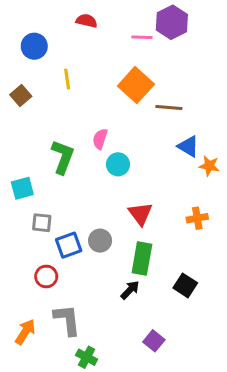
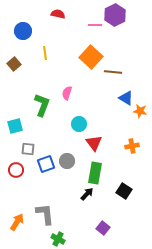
cyan circle: (118, 164) -> (79, 124), moved
red circle: (46, 276) -> (16, 170), moved

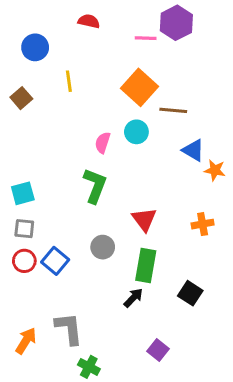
green L-shape: (42, 105) -> (95, 186), moved
cyan circle: (79, 124) -> (136, 132), moved
gray square: (28, 149) -> (24, 229), moved
blue square: (46, 164) -> (55, 261), moved, turned -30

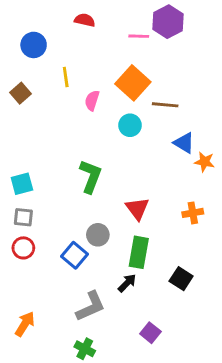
pink semicircle: (103, 143) -> (92, 100), moved
blue square: (55, 261) -> (74, 255), moved
gray L-shape: (69, 328) -> (91, 306), moved, turned 72

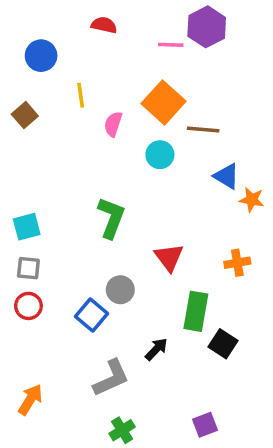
green rectangle: (139, 252) -> (196, 311), moved
purple square: (150, 333) -> (205, 425), moved, turned 30
green cross: (85, 349) -> (122, 430), moved, turned 30

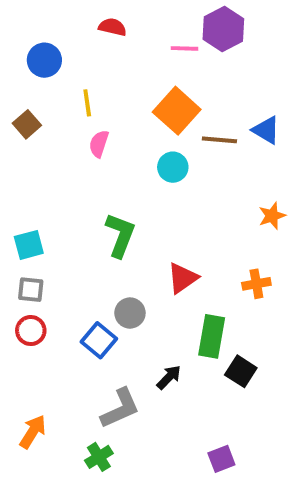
pink semicircle: (113, 124) -> (99, 144), moved
blue triangle: (227, 176) -> (266, 130), moved
orange star: (252, 200) -> (272, 216), turned -30
red triangle: (169, 257) -> (183, 278), turned 32
green cross: (122, 430) -> (99, 457), moved

